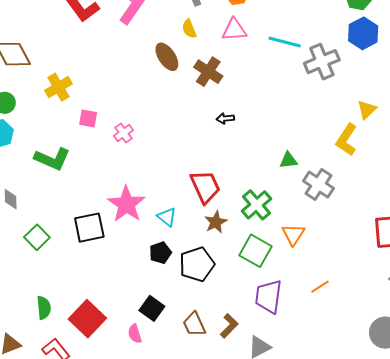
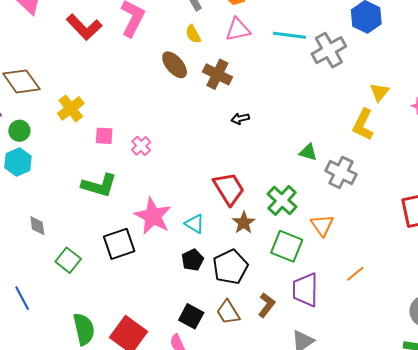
green L-shape: (52, 159) -> (99, 185), moved
green triangle: (288, 160) -> (308, 152), turned 30
green semicircle: (44, 308) -> (84, 329), size x1.4
brown trapezoid: (194, 324) -> (228, 312), moved
brown L-shape: (229, 326) -> (267, 305), moved

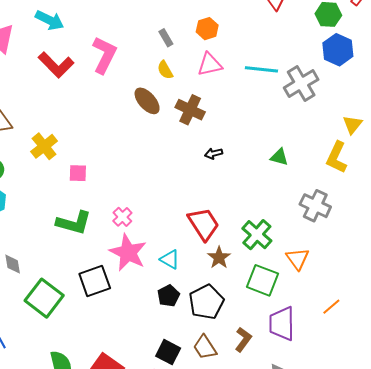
pink cross: (141, 146) -> (122, 217), moved
green triangle: (308, 152) -> (279, 157), moved
green square: (68, 260) -> (44, 298), size x1.5

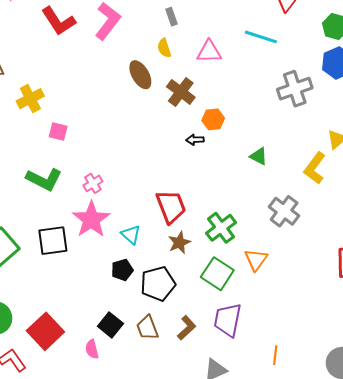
orange hexagon: (207, 29) -> (213, 119), moved
cyan line: (261, 69) -> (261, 37), moved
orange line: (331, 307) -> (275, 355), moved, turned -54

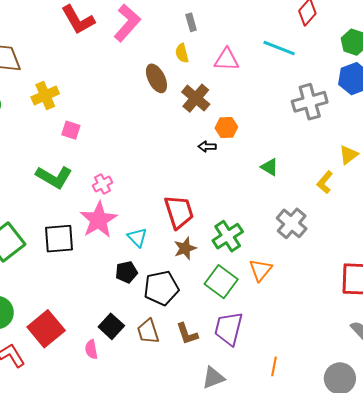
yellow L-shape: (315, 168) -> (325, 182), size x0.7
brown L-shape: (187, 328) -> (187, 334), turned 110

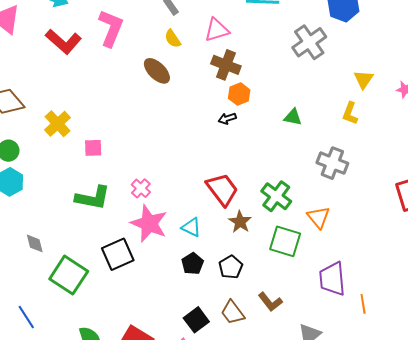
brown cross: (196, 98) -> (226, 65), moved
black pentagon: (161, 288) -> (231, 267), size x0.7
black square: (111, 326) -> (196, 320), turned 30
purple trapezoid: (229, 329) -> (332, 279), moved

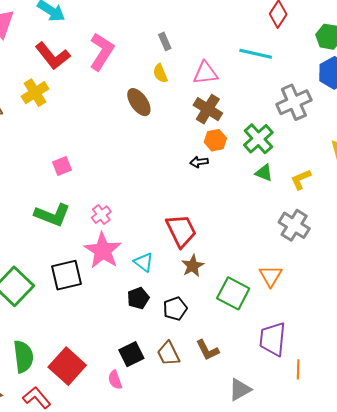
yellow L-shape: (350, 113) -> (301, 179), moved, turned 35
yellow cross: (58, 124) -> (35, 93), moved
pink square: (93, 148) -> (62, 166), turned -30
green cross: (276, 196) -> (258, 139), moved

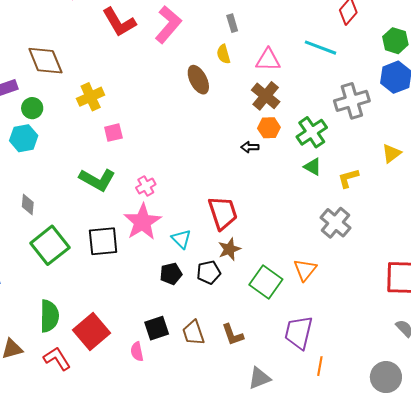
yellow cross: (35, 93) -> (91, 97), moved
black pentagon: (175, 309) -> (209, 272), moved

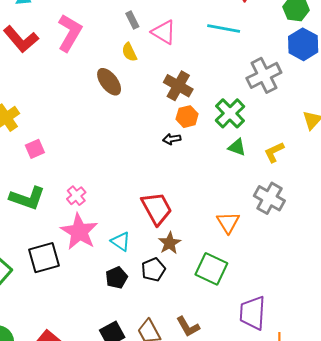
pink triangle: (268, 60) -> (164, 32), moved, turned 40
orange triangle: (305, 270) -> (228, 222), moved

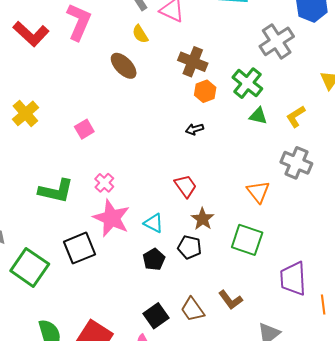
black arrow: (172, 139) -> (195, 129), moved
pink square: (35, 149) -> (84, 129), moved
red trapezoid: (157, 208) -> (186, 186), size x0.7
black pentagon: (153, 270) -> (189, 247), turned -30

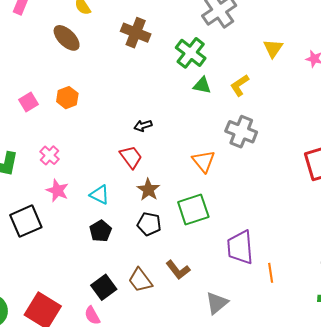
orange hexagon: (205, 91) -> (67, 98), moved
black arrow: (195, 129) -> (143, 126), moved
pink star: (111, 218) -> (57, 190), size x0.6
green square: (247, 240) -> (193, 210), turned -36
black pentagon: (189, 247) -> (149, 224), moved

